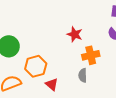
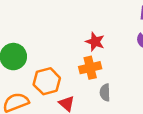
orange cross: (91, 55) -> (90, 68), moved

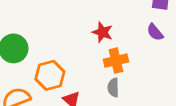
orange cross: (90, 68) -> (116, 61), moved

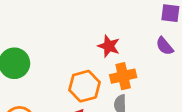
orange hexagon: (50, 75) -> (84, 86), moved

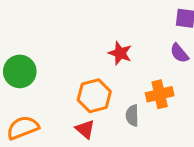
orange cross: (123, 76) -> (160, 94), moved

